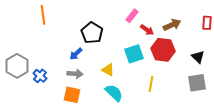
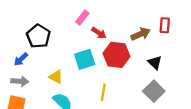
brown arrow: (172, 25) -> (141, 34), moved
gray square: (197, 83) -> (154, 91), turned -36

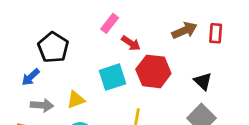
brown arrow: (141, 34) -> (185, 30), moved
yellow triangle: (56, 77) -> (76, 100), turned -48
gray arrow: (20, 81) -> (42, 105), moved

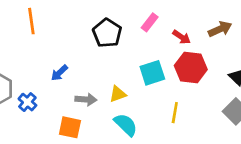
red arrow: (131, 43) -> (181, 37), moved
black pentagon: (53, 47) -> (107, 33), moved
blue arrow: (31, 77) -> (59, 73), moved

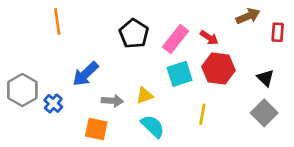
pink rectangle: (150, 22) -> (176, 39), moved, size x1.5
brown arrow: (220, 29) -> (248, 16), moved
blue arrow: (59, 73) -> (85, 74), size x1.5

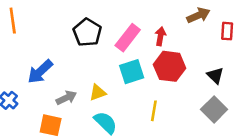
red arrow: (209, 38) -> (160, 36), turned -114
gray arrow: (112, 101) -> (66, 98), turned -30

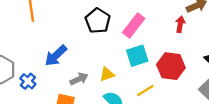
red arrow: (160, 36) -> (180, 24), moved
red hexagon: (170, 66) -> (171, 66), moved
yellow line: (154, 111) -> (145, 91), moved, turned 48

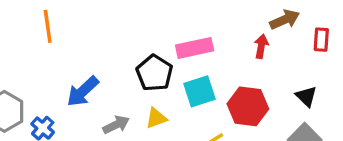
black pentagon: (98, 21) -> (154, 73), moved
pink rectangle: (134, 25) -> (195, 48), turned 40

